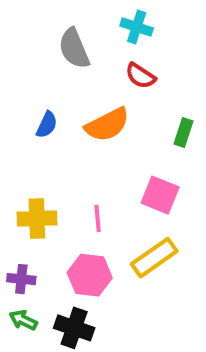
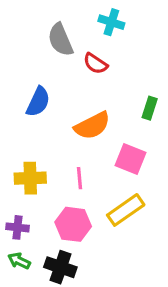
red semicircle: (141, 76) -> (95, 64), moved
blue semicircle: (47, 125) -> (38, 102), size x1.4
orange semicircle: (107, 125) -> (92, 126), moved

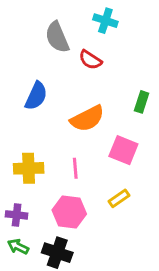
yellow rectangle: (126, 210) -> (119, 198), size x0.6

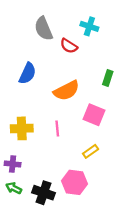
cyan cross: (105, 21) -> (89, 26), moved
pink hexagon: (69, 212) -> (74, 182), moved

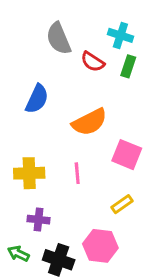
green rectangle: (108, 78) -> (128, 66), moved
purple cross: (13, 164) -> (38, 220), moved

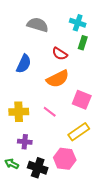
gray semicircle: (59, 39) -> (38, 25), turned 130
red semicircle: (93, 62) -> (60, 54), moved
pink line: (77, 173) -> (50, 112), turned -48
yellow rectangle: (122, 204) -> (79, 132), size x1.5

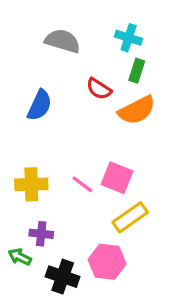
orange semicircle: (58, 79) -> (137, 110), moved
pink square: (82, 100) -> (117, 178), moved
green arrow: (12, 164) -> (20, 257), moved

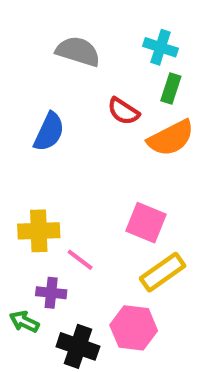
pink line: (82, 184) -> (80, 260), moved

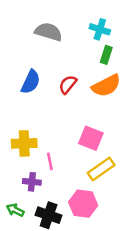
red semicircle: (123, 111) -> (68, 84), moved, turned 96
pink line: (80, 260) -> (50, 161), turned 42
green arrow: (24, 322) -> (15, 210), moved

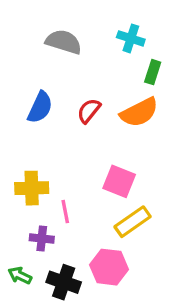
green rectangle: (106, 55) -> (153, 72), moved

